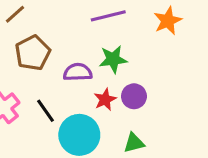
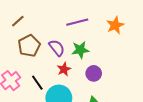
purple semicircle: (78, 72) -> (57, 48), moved, turned 54
red star: (105, 99) -> (64, 69), moved

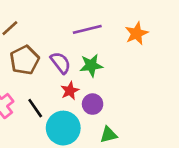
purple circle: (94, 73) -> (93, 104), moved

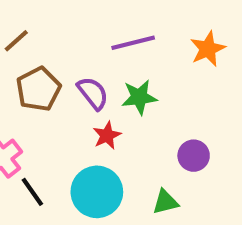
purple circle: (93, 104) -> (194, 156), moved
black line: (35, 108) -> (32, 192), moved

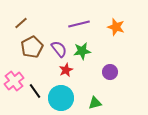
orange star: (208, 49) -> (116, 27), turned -30
purple circle: (194, 156) -> (110, 72), moved
black line: (32, 192) -> (35, 91), moved

